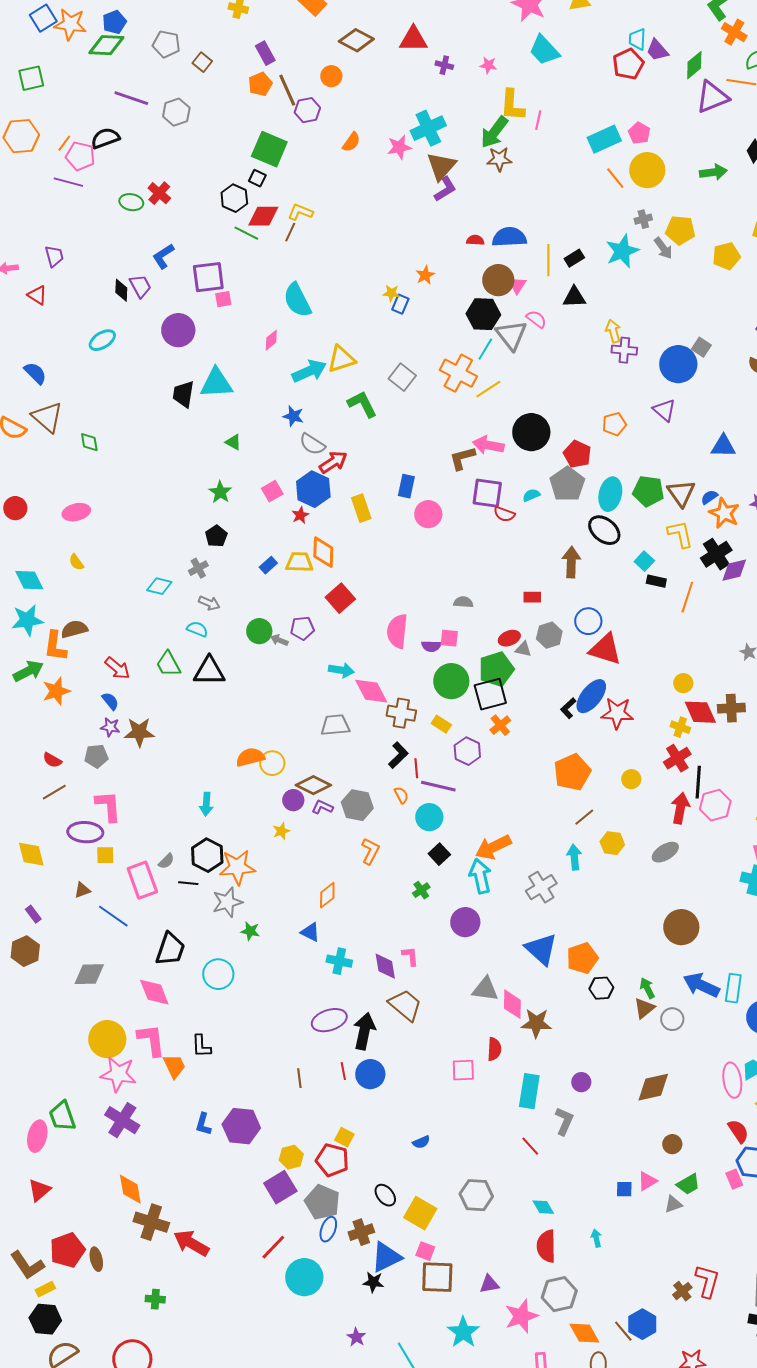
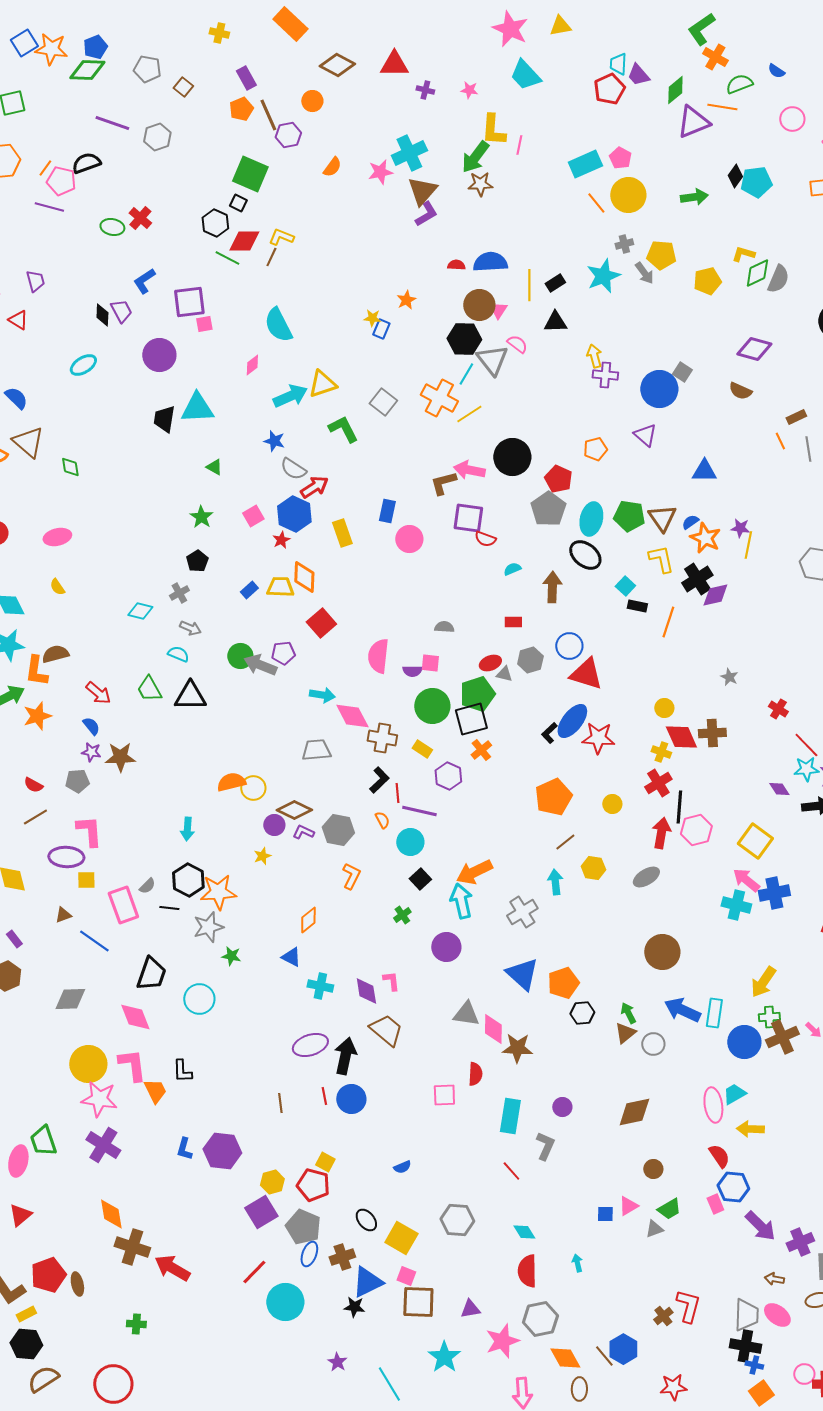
cyan semicircle: (531, 495) -> (512, 569), moved
gray arrow: (279, 640) -> (260, 665), size x1.8

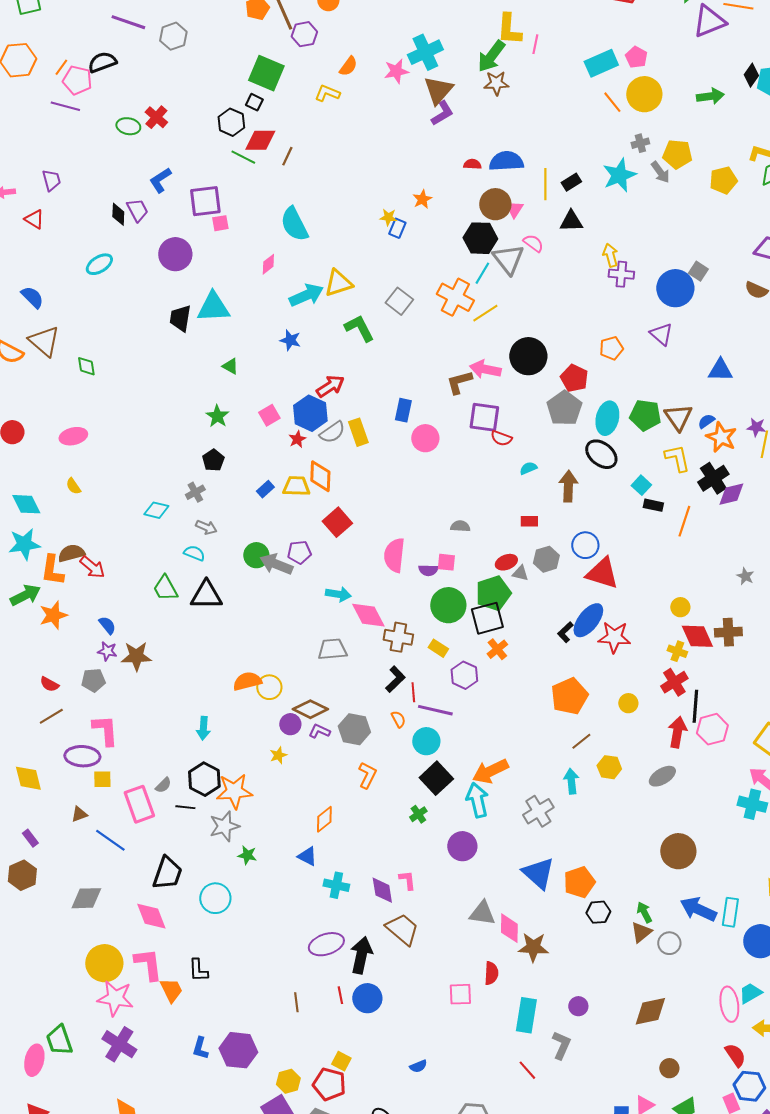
yellow L-shape: (281, 237) -> (327, 93), moved
gray semicircle: (293, 469) -> (332, 432), moved, turned -68
red arrow: (98, 693) -> (92, 567), moved
black square: (420, 879) -> (436, 778), size x1.5

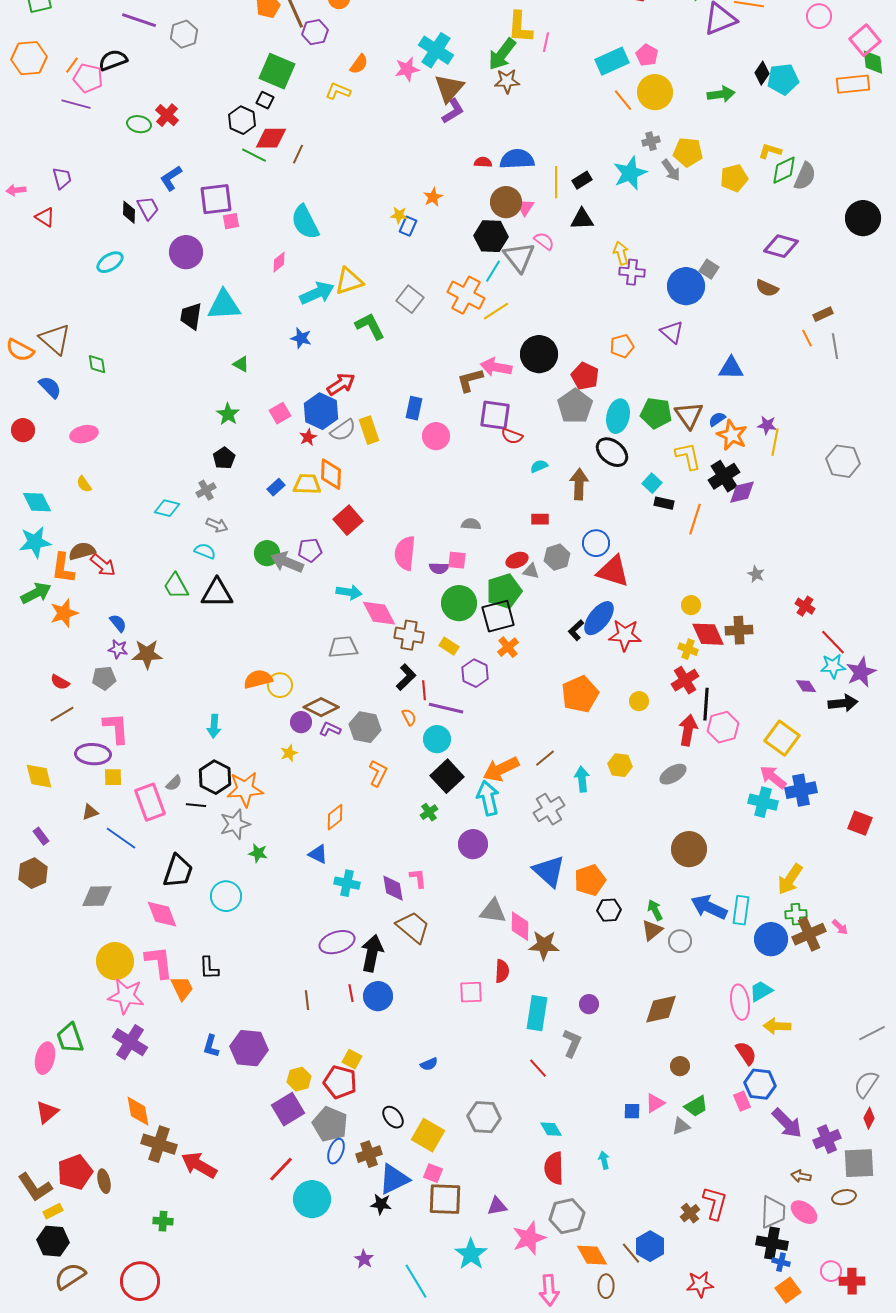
cyan cross: (425, 52) -> (436, 50), turned -32
blue semicircle: (32, 297) -> (50, 387), moved
brown line: (581, 741) -> (545, 758), moved

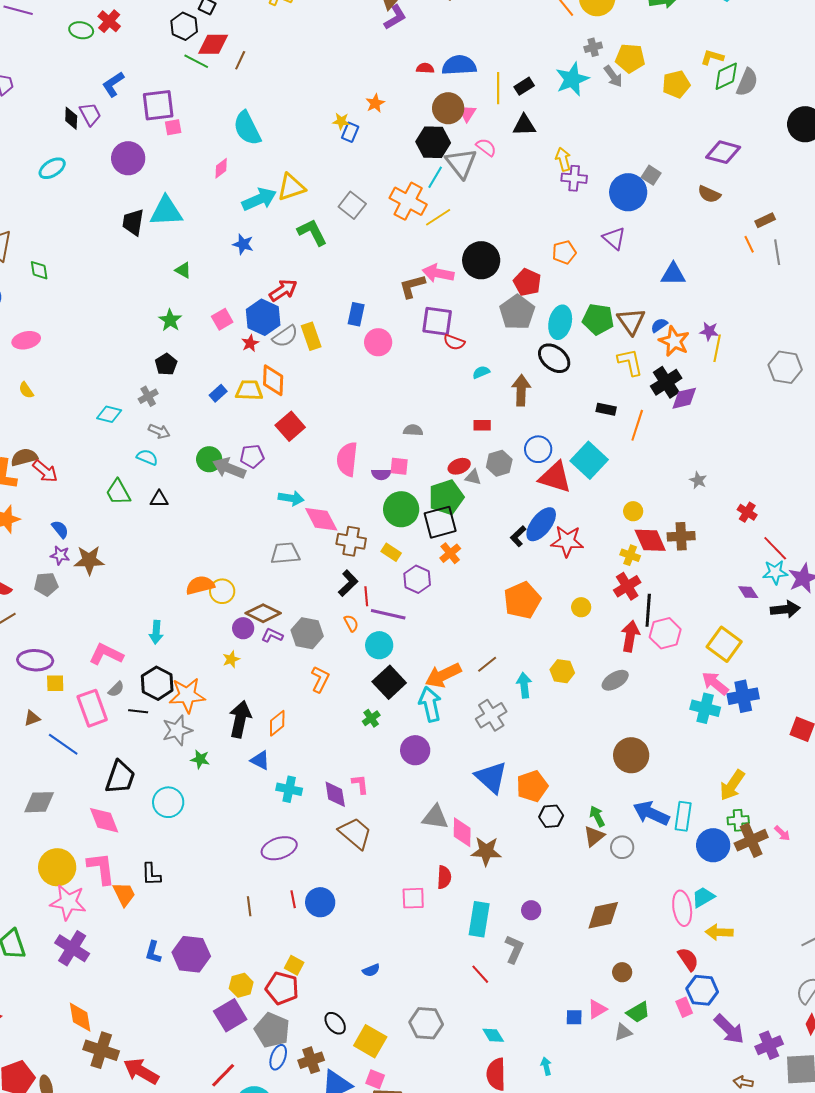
cyan square: (652, 483) -> (589, 460), moved, size x1.8
black triangle: (217, 593) -> (159, 499), size x0.6
pink L-shape: (116, 728) -> (106, 654), moved, turned -60
black arrow: (372, 953) -> (240, 719), moved

